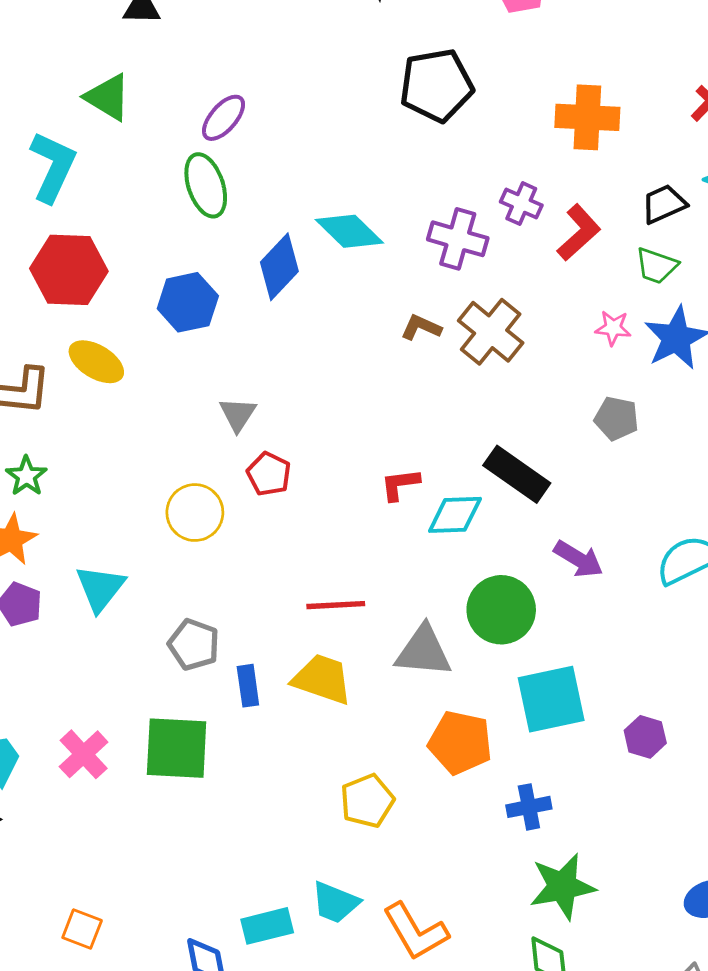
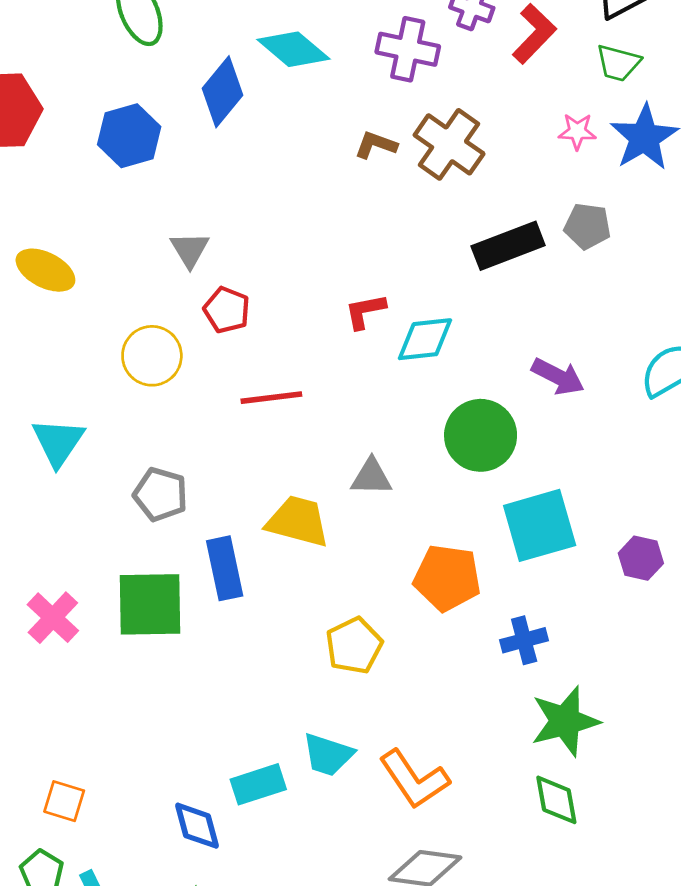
yellow ellipse: (96, 362) -> (45, 270), moved
black rectangle: (517, 474) -> (508, 246), moved, turned -52
red line: (336, 605) -> (271, 398), moved
gray triangle: (423, 651) -> (371, 477), moved, size x0.7
blue rectangle: (248, 686) -> (225, 568), moved, size x1.4

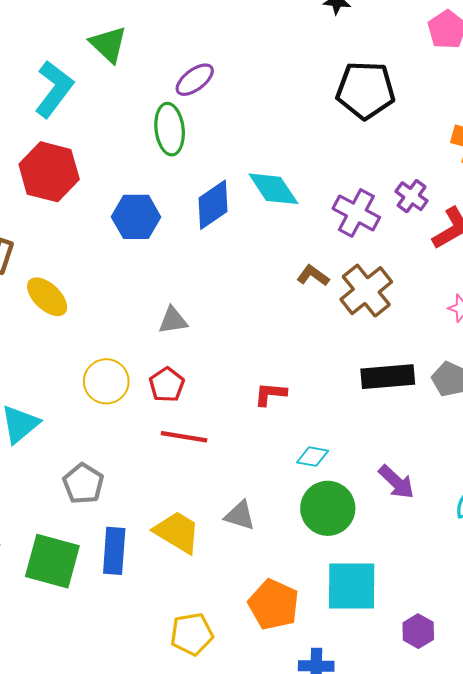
gray triangle: (190, 250) -> (173, 320), moved, turned 36
red pentagon: (227, 310) -> (167, 385), moved
cyan diamond: (425, 339) -> (313, 457), moved, size x0.7

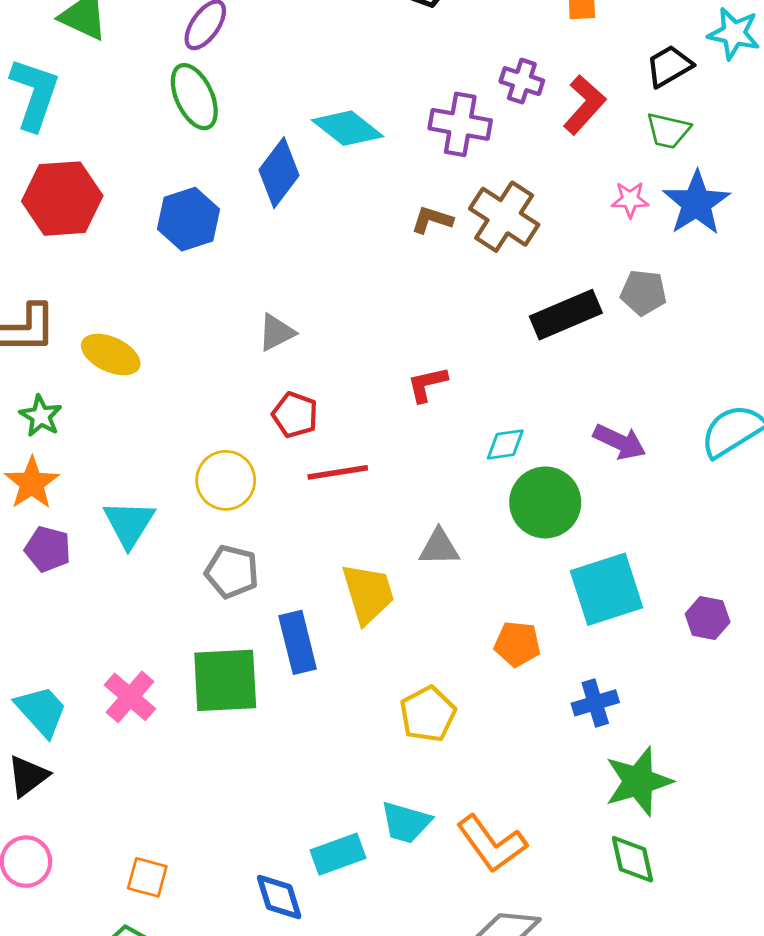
yellow circle: (106, 381) -> (226, 480), moved
yellow trapezoid: (177, 532) -> (368, 593), turned 60
orange pentagon: (274, 604) -> (517, 644), size x0.7

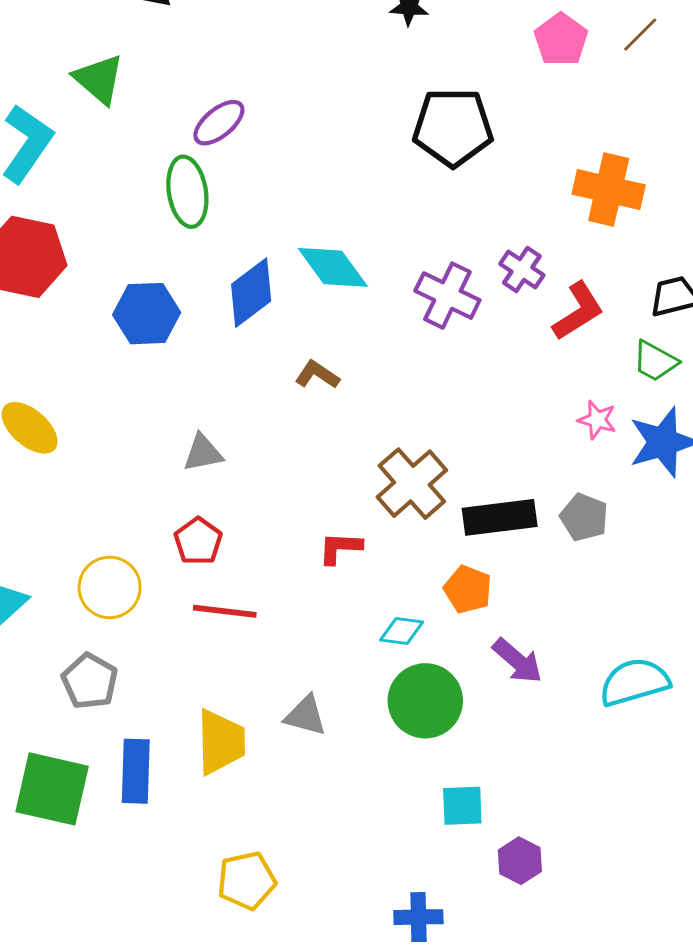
brown cross: (504, 217) -> (412, 484), moved
brown L-shape: (432, 220) -> (317, 375), moved
cyan square: (607, 589) -> (462, 806), size x0.6
purple hexagon: (708, 618) -> (520, 861), moved
orange pentagon: (517, 644) -> (468, 589), moved

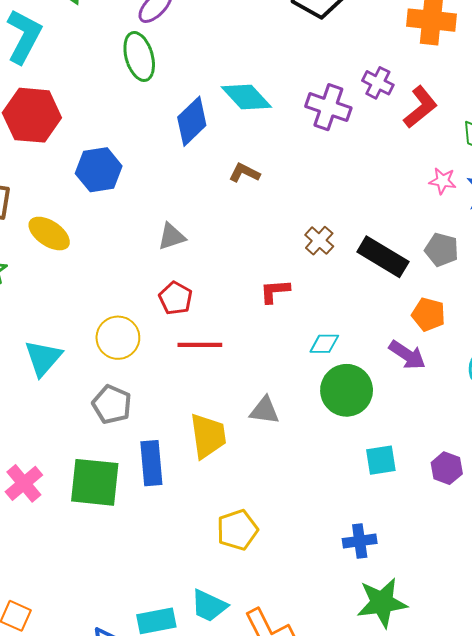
blue hexagon: (147, 314) -> (99, 170), moved
brown cross: (412, 484) -> (319, 241), size x0.6
black rectangle: (500, 517) -> (383, 257), turned 45
orange pentagon: (468, 589) -> (428, 314), moved
purple hexagon: (520, 861) -> (447, 468), moved

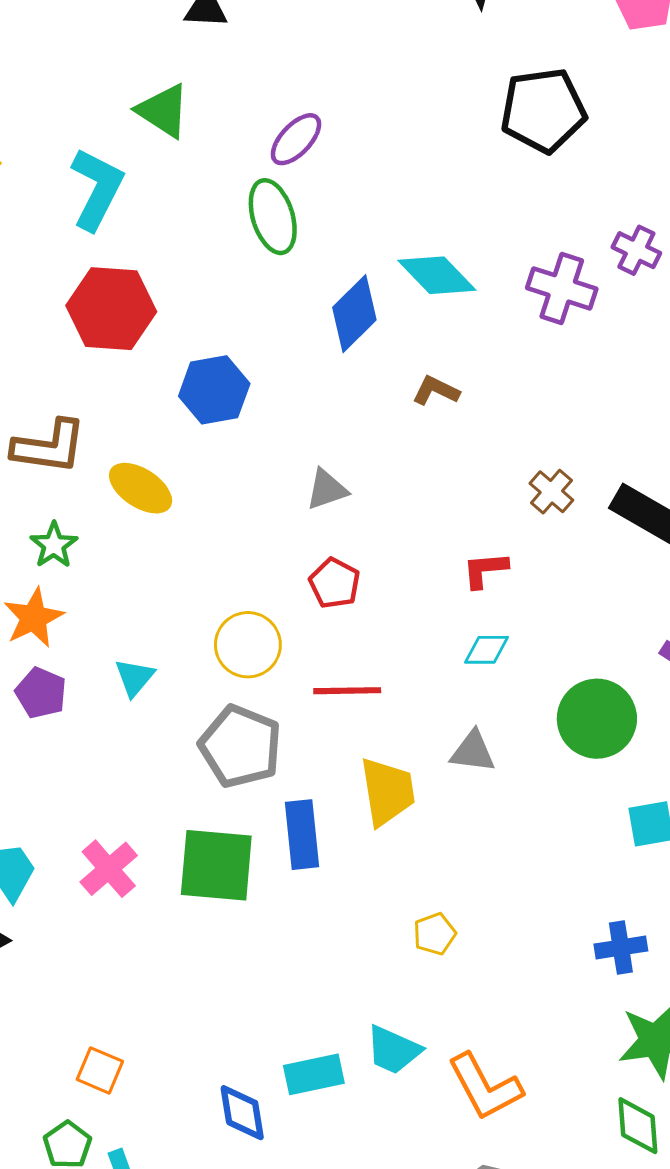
cyan diamond: (324, 344) -> (486, 650), moved
red line: (200, 345) -> (347, 691), moved
cyan triangle: (43, 358) -> (135, 677), size x0.7
gray pentagon: (112, 404) -> (240, 746), size x1.4
yellow pentagon: (237, 530) -> (434, 934), size x0.7

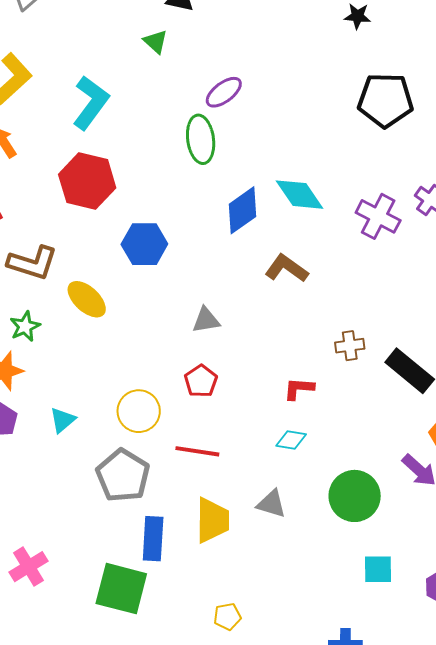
green triangle: (163, 111) -> (156, 42), moved, size x0.7
brown L-shape: (436, 391) -> (286, 268), size x1.4
brown cross: (551, 492) -> (350, 346), turned 32
green square: (216, 865) -> (121, 589), moved
pink cross: (109, 869) -> (29, 567), moved

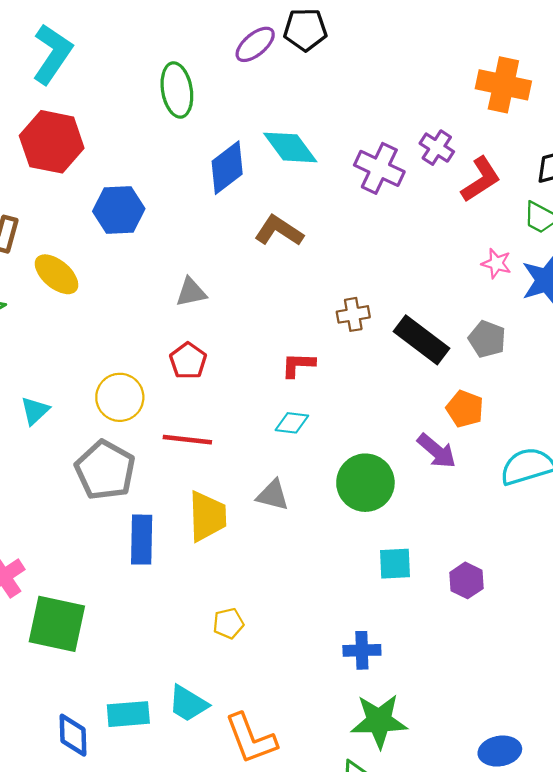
purple ellipse: (224, 92) -> (255, 44), moved
black pentagon: (385, 100) -> (305, 30), moved, size x0.7
green square: (121, 589) -> (57, 624), moved

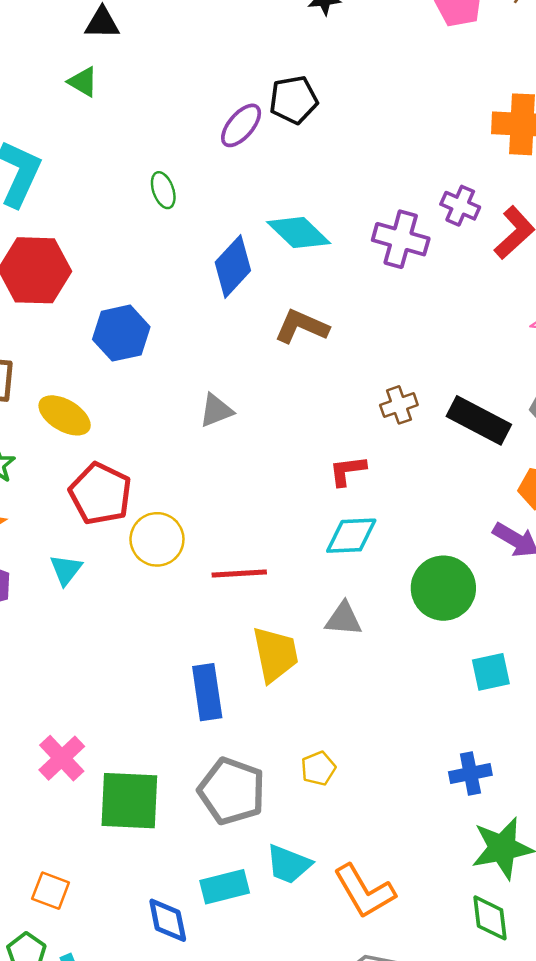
green ellipse: (177, 90) -> (163, 190), size x0.6
red pentagon: (188, 361) -> (100, 494), moved, size x1.5
cyan diamond: (292, 423) -> (351, 536), size x1.4
gray pentagon: (105, 470) -> (232, 791), moved

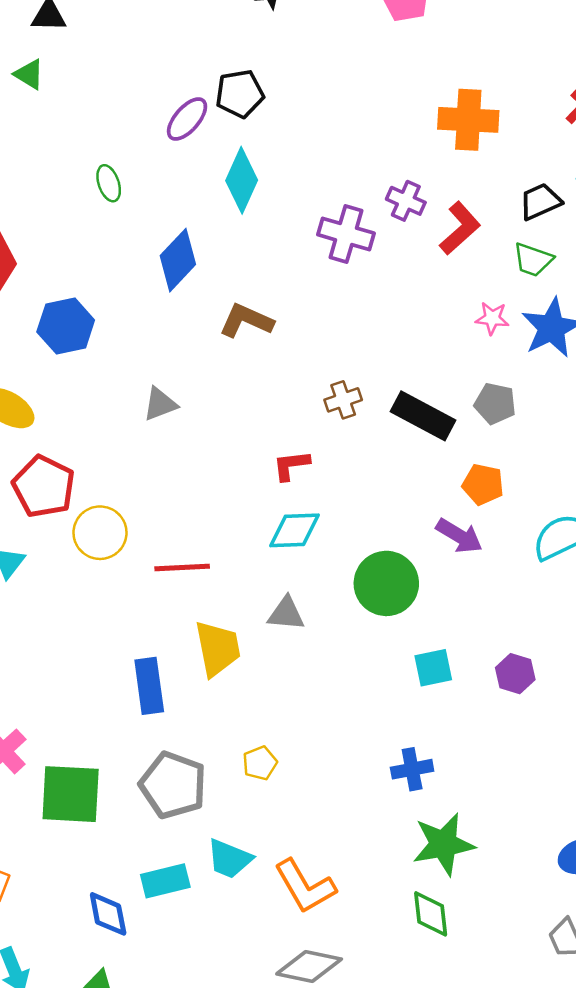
cyan diamond: (299, 233) -> (242, 180), moved, turned 70

